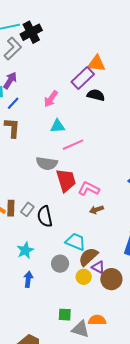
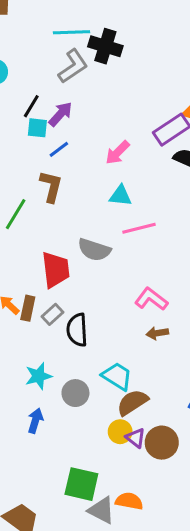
black cross: (31, 32) -> (105, 46), turned 35
red trapezoid: (66, 180) -> (56, 270), moved
gray circle: (60, 264) -> (75, 393), moved
purple triangle: (98, 267) -> (136, 438), moved
green square: (65, 315) -> (81, 484), size x1.6

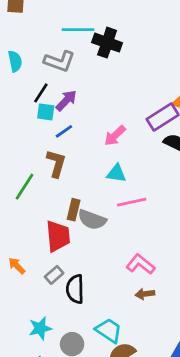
gray L-shape: (73, 66) -> (59, 61), moved, turned 52
brown rectangle: (28, 308) -> (74, 210), moved

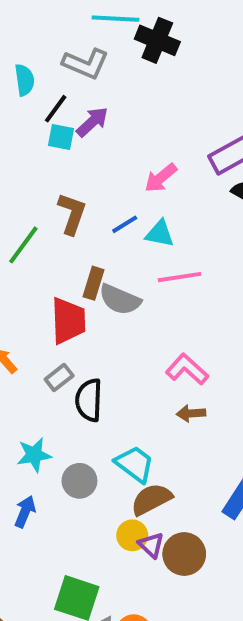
cyan semicircle: (15, 61) -> (24, 80), moved
blue line: (64, 131) -> (125, 224), moved

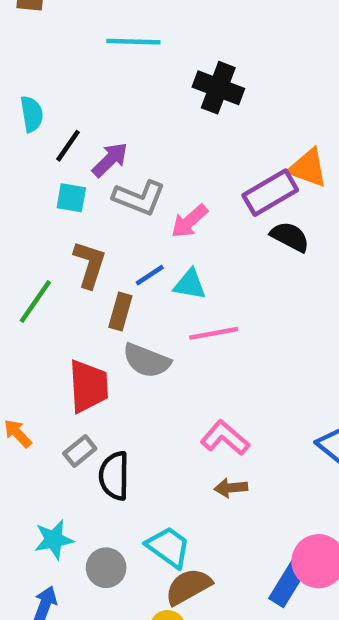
black cross: (157, 40) -> (218, 88), moved
gray L-shape: (86, 64) -> (139, 198), moved
cyan square: (61, 137) -> (71, 198), moved
brown rectangle: (93, 283) -> (120, 311), moved

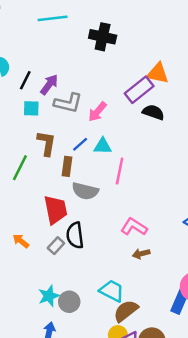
pink line: (214, 333) -> (120, 171), turned -60
black semicircle: (114, 476) -> (75, 235), moved
gray circle: (106, 568) -> (69, 302), moved

